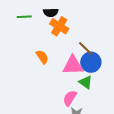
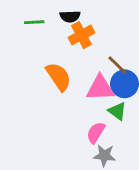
orange cross: (59, 26) -> (81, 35), turned 30
orange semicircle: (42, 57) -> (59, 77), size x1.5

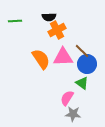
green line: (34, 22) -> (15, 21), moved
pink triangle: (100, 88) -> (63, 57), moved

